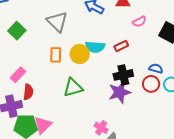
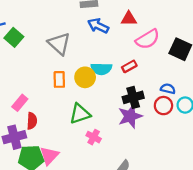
pink semicircle: (139, 22) -> (148, 39), size x1.6
green square: (17, 31) -> (14, 37), moved
pink cross: (101, 128) -> (94, 137), moved

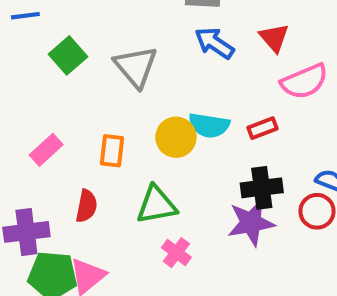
red triangle: (129, 19) -> (274, 38), turned 42
green square: (14, 37) -> (68, 55), moved
orange rectangle: (59, 79) -> (112, 151), moved
pink rectangle: (20, 103) -> (46, 150), moved
red semicircle: (32, 121) -> (86, 206), moved

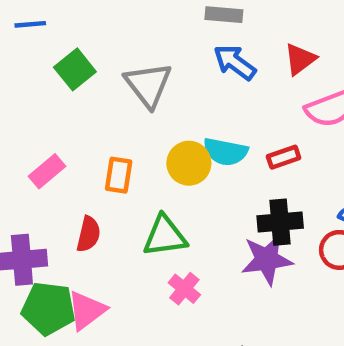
red triangle: (274, 38) -> (300, 59), turned 32

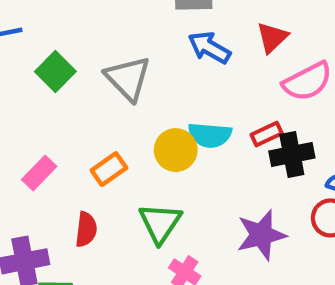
orange rectangle: (119, 175) -> (109, 169), turned 52
black cross: (280, 222) -> (292, 154), moved
green triangle: (165, 236) -> (160, 223), turned -42

